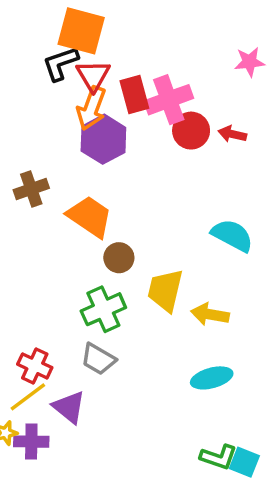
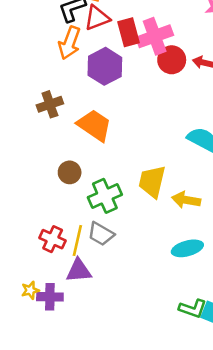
red triangle: (93, 76) -> (97, 18), turned 40
orange arrow: (91, 108) -> (70, 43), moved
brown circle: (119, 258) -> (70, 172), moved
yellow line: (28, 397) -> (77, 240), moved, turned -40
purple triangle: (69, 407) -> (79, 271), turned -44

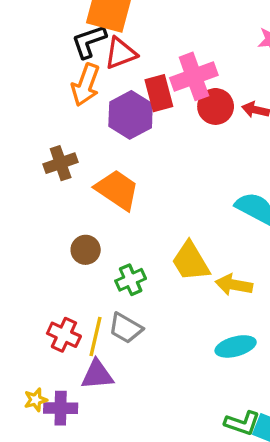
red rectangle: (128, 32) -> (159, 93), moved
yellow trapezoid: (152, 182) -> (191, 261), turned -44
green cross: (105, 196) -> (131, 280), size x0.7

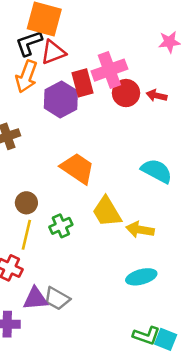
orange trapezoid: (117, 190) -> (77, 168), moved
gray trapezoid: (126, 328) -> (57, 299), moved
yellow line: (96, 336) -> (26, 235), moved

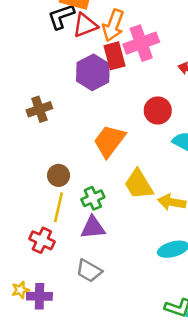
orange arrow: (26, 76) -> (113, 25), moved
red circle: (126, 93) -> (158, 111), moved
orange trapezoid: (77, 168) -> (109, 141), turned -87
purple triangle: (35, 299) -> (93, 228), moved

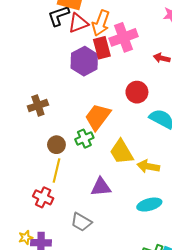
brown cross: (39, 109) -> (38, 106), moved
green cross: (93, 198) -> (84, 139), moved
purple triangle: (93, 228) -> (101, 187), moved

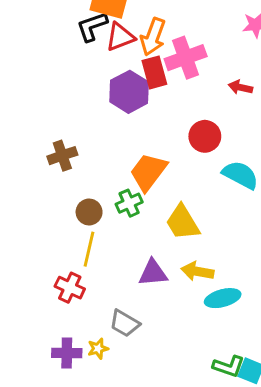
yellow arrow: (148, 166) -> (197, 271), moved
yellow star: (26, 238) -> (98, 349), moved

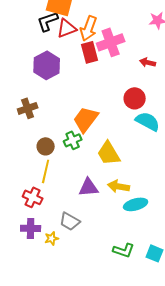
purple hexagon: (129, 92) -> (47, 65), moved
red circle: (205, 136) -> (135, 98), moved
purple cross: (67, 353) -> (31, 228), moved
green L-shape: (229, 366) -> (124, 250), moved

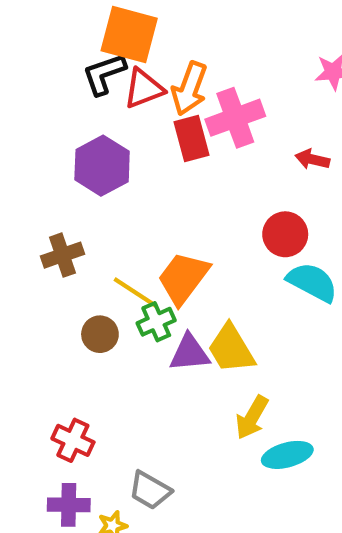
yellow line: (46, 171) -> (135, 293), moved, turned -70
yellow arrow: (119, 186) -> (252, 417), turned -70
purple triangle: (89, 187) -> (189, 353), moved

